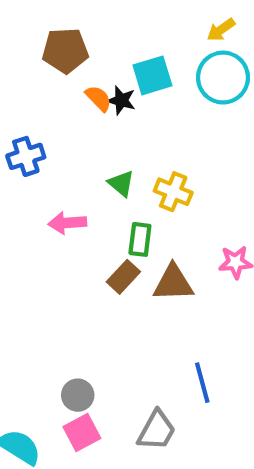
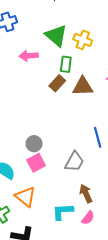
green triangle: (121, 183) -> (56, 36), size x1.6

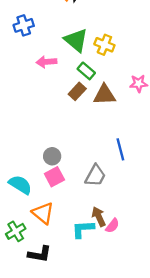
green rectangle: (66, 64) -> (86, 71), turned -56
brown arrow: (86, 193) -> (99, 217), moved
pink semicircle: (88, 218) -> (112, 226), moved

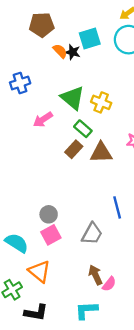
pink arrow: (46, 62) -> (43, 120), turned -30
cyan L-shape: (83, 229) -> (86, 310), moved

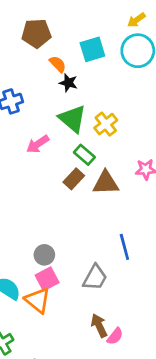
black star: (73, 52) -> (68, 83), moved
yellow cross: (101, 102) -> (106, 124), turned 30
orange triangle: (39, 271) -> (38, 300), moved

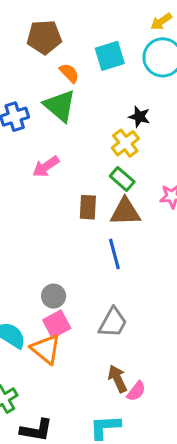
black star: (68, 83) -> (139, 117), moved
green triangle: (72, 119) -> (60, 106), moved
green rectangle: (84, 155) -> (122, 179), moved
brown rectangle: (74, 179) -> (88, 207), turned -40
blue line: (124, 247) -> (114, 254), moved

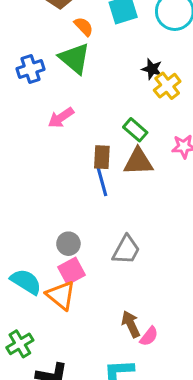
yellow cross: (125, 143) -> (167, 86), moved
blue line: (114, 254) -> (102, 181), moved
gray trapezoid: (113, 323) -> (126, 250), moved

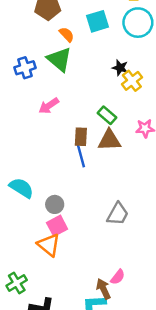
gray trapezoid: (126, 250) -> (118, 214), moved
cyan semicircle: (26, 282) -> (21, 188), moved
brown arrow: (131, 324) -> (103, 289), moved

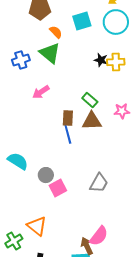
yellow cross: (132, 81) -> (116, 62), moved, turned 36
pink square: (57, 226) -> (58, 188), moved
orange triangle: (49, 245) -> (37, 226), moved
pink semicircle: (118, 277) -> (99, 236), size x1.5

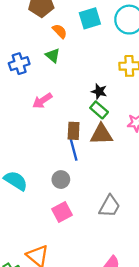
green triangle: (50, 53) -> (53, 56), size x0.6
black star: (101, 60) -> (99, 91), moved
gray circle: (46, 175) -> (61, 180), moved

